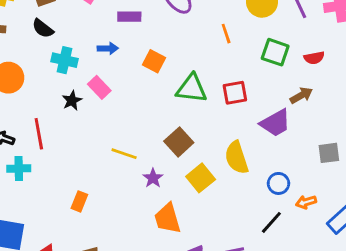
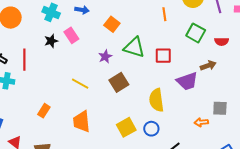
purple star: (153, 178) -> (105, 57), moved
yellow square: (201, 178) -> (126, 127), moved
blue circle: (278, 183) -> (151, 129), moved
orange arrow: (306, 202) -> (201, 122), moved
orange trapezoid: (168, 218) -> (82, 121), moved

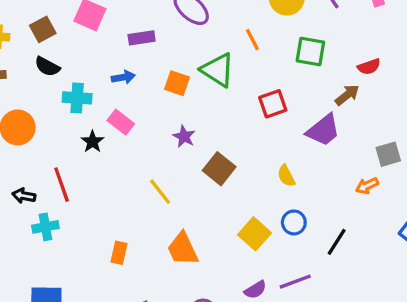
red semicircle: (222, 42) -> (369, 67), moved
green triangle: (134, 47) -> (218, 70), moved, turned 35
yellow line: (80, 84) -> (160, 192), turned 42
yellow semicircle: (156, 100) -> (286, 176), size x0.6

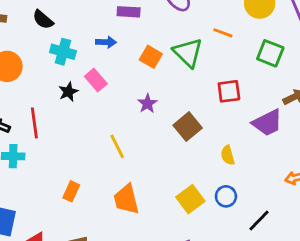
orange line: (252, 40) -> (223, 33), turned -54
brown square: (219, 169) -> (188, 127), moved

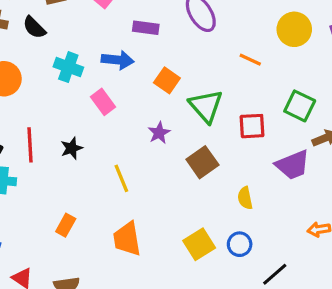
black semicircle: (43, 20) -> (34, 27), moved
blue arrow: (106, 42) -> (118, 60), size x1.4
green triangle: (188, 53) -> (206, 106), moved
green square: (270, 53) -> (300, 106), moved
black star: (68, 92) -> (72, 148), moved

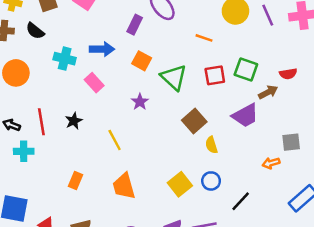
purple rectangle: (146, 28) -> (135, 25), moved, turned -66
red square: (252, 126) -> (215, 75), moved
brown square: (202, 162) -> (194, 121), moved

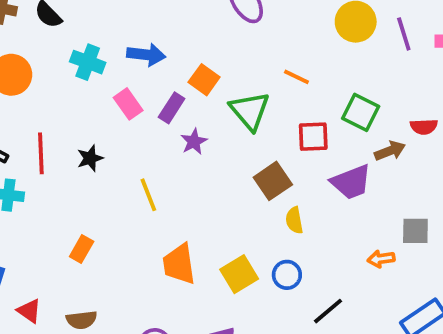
purple rectangle: (135, 25) -> (172, 108), moved
orange line: (204, 38) -> (296, 77), moved
red square: (215, 75) -> (313, 137), moved
orange trapezoid: (124, 186) -> (179, 264), moved

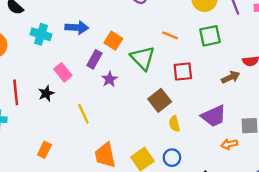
pink rectangle: (128, 104) -> (63, 72), moved
green square: (361, 112) -> (210, 36), moved, turned -35
purple trapezoid: (351, 182) -> (214, 116), moved

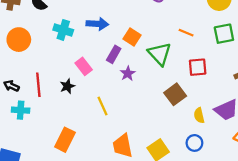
yellow semicircle: (174, 124) -> (199, 115), moved
orange rectangle: (44, 150) -> (65, 140), size x1.5
blue circle: (172, 158) -> (194, 143), moved

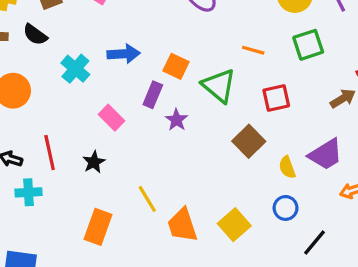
cyan cross: (63, 30) -> (75, 69), turned 30
black star: (67, 86) -> (94, 162), moved
yellow line: (103, 106) -> (147, 199), moved

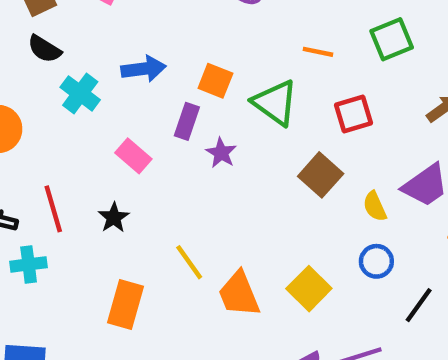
black semicircle: (35, 35) -> (44, 49), moved

